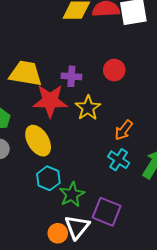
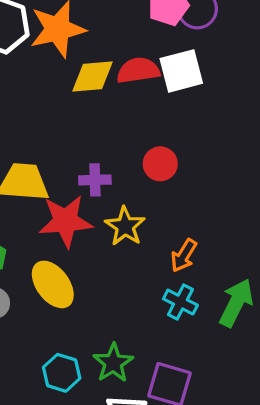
cyan hexagon: (48, 178) -> (62, 373), moved

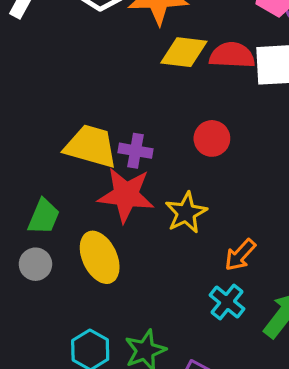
red circle: (160, 164) -> (212, 138), moved
purple cross: (95, 180) -> (136, 151), moved

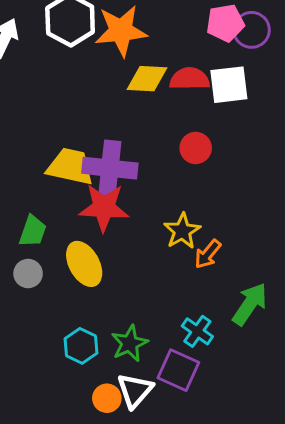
red circle: (212, 138) -> (196, 148), moved
purple cross: (136, 151) -> (110, 168), size x1.8
yellow star: (186, 213) -> (182, 231), moved
cyan cross: (227, 302) -> (197, 331), moved

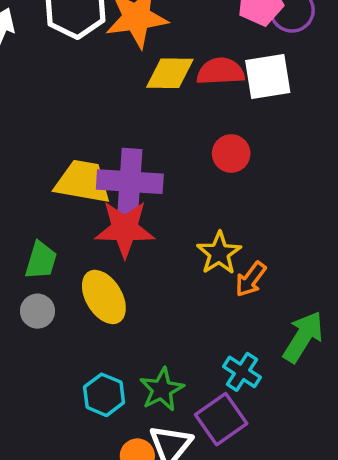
purple square: (178, 370) -> (221, 419), turned 33

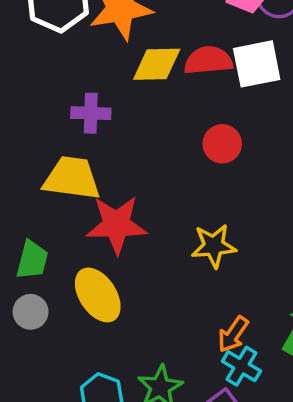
purple cross: (130, 182) -> (91, 113), moved, size x0.6
yellow star: (219, 253) -> (214, 246), turned 30
orange arrow: (251, 279) -> (233, 334), moved

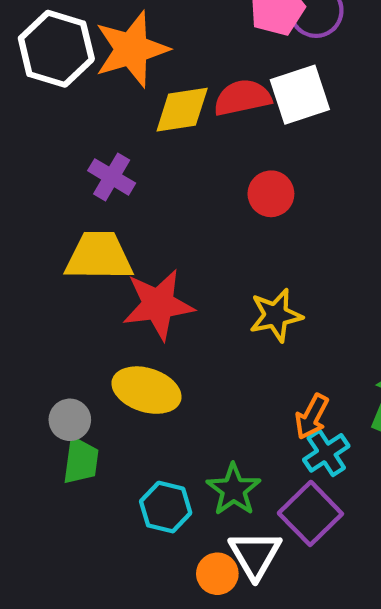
purple cross: (91, 113) -> (112, 177), turned 36
green trapezoid: (32, 260) -> (81, 461), moved
yellow ellipse: (98, 295) -> (147, 390), turned -32
cyan cross: (241, 366) -> (326, 453), turned 33

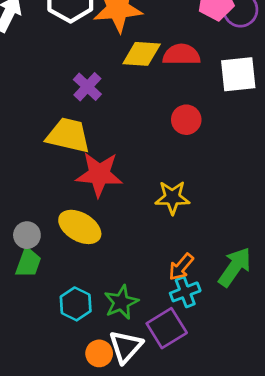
white square: (300, 95) -> (238, 74), moved

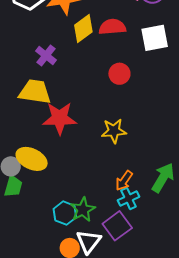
yellow diamond: (142, 54) -> (83, 29), turned -36
yellow ellipse: (80, 227) -> (32, 159), moved
cyan hexagon: (76, 304) -> (65, 213), moved

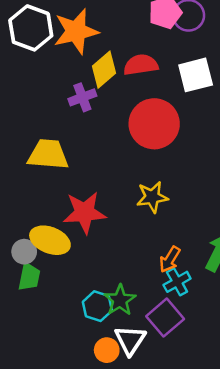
purple cross: (46, 56) -> (82, 97), moved, turned 35
red circle: (119, 74) -> (154, 124), size x1.8
red star: (60, 118) -> (84, 213), moved

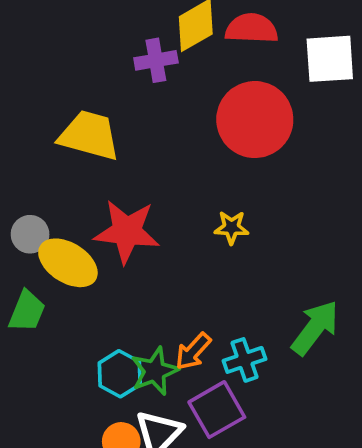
yellow star: (152, 197) -> (231, 227), size x0.7
gray circle: (24, 252) -> (30, 234), moved
orange arrow: (170, 259) -> (193, 351), moved

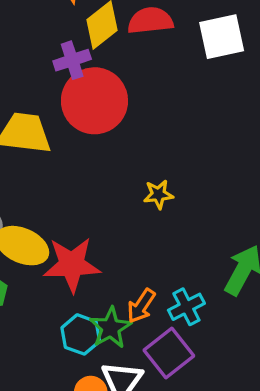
red circle: (255, 120) -> (94, 101), moved
red star: (127, 231) -> (72, 265), moved

